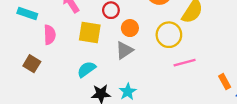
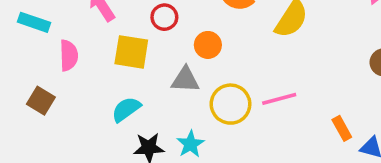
orange circle: (130, 28) -> (208, 45), moved
yellow circle: (169, 35) -> (230, 104), moved
gray triangle: (124, 50) -> (185, 80), turned 36

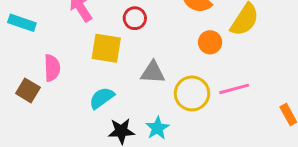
orange circle: (208, 45) -> (210, 42), moved
pink semicircle: (69, 55) -> (52, 68), moved

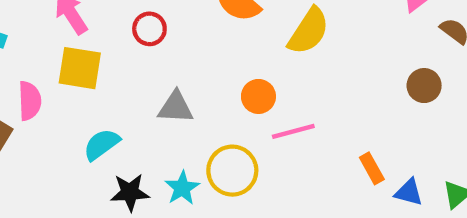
orange circle: (210, 42) -> (258, 96), moved
yellow square: (106, 48) -> (80, 68), moved
yellow circle: (192, 93) -> (232, 171), moved

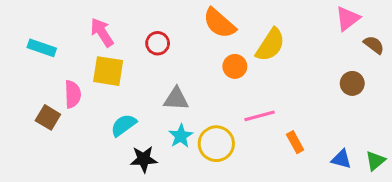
orange circle: (258, 96) -> (235, 66), moved
orange rectangle: (372, 168) -> (295, 142), moved
cyan star: (182, 188) -> (181, 136), moved

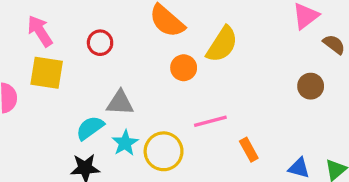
cyan semicircle: (124, 125) -> (90, 128), moved

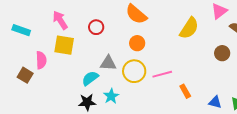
yellow semicircle: (222, 44) -> (189, 28), moved
orange circle: (184, 68) -> (137, 43), moved
cyan star: (125, 143) -> (111, 96), moved
yellow circle: (164, 151) -> (134, 71), moved

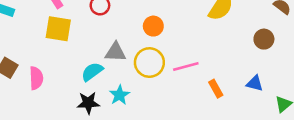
pink semicircle: (41, 60) -> (36, 78), moved
blue triangle: (215, 102) -> (255, 83), moved

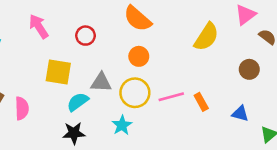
yellow square: (58, 29) -> (58, 72), moved
orange rectangle: (216, 89) -> (201, 102), moved
cyan star: (119, 95) -> (122, 125), moved

